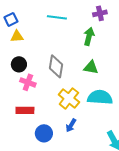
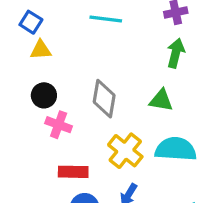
blue square: (11, 19) -> (31, 22), turned -32
green arrow: (89, 36) -> (176, 53), moved
red rectangle: (25, 110) -> (73, 172), moved

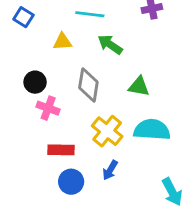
yellow triangle: (41, 50) -> (62, 42), moved
green arrow: (176, 53) -> (110, 45), moved, turned -70

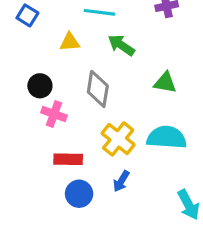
green triangle: (139, 86) -> (165, 83), moved

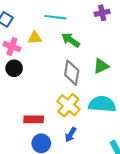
green triangle: (165, 83) -> (101, 66), turned -35
gray diamond: (98, 89) -> (72, 73), moved
pink cross: (54, 114) -> (12, 47), moved

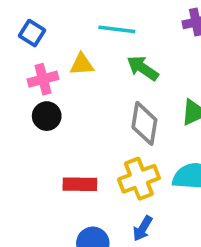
pink cross: (12, 47) -> (43, 79), turned -35
yellow cross: (68, 105) -> (139, 179), turned 30
red rectangle: (34, 119) -> (80, 184), moved

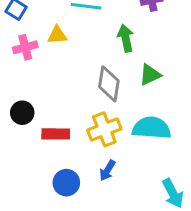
green arrow: (143, 68) -> (126, 38), moved, turned 44
black circle: (47, 116) -> (22, 113), moved

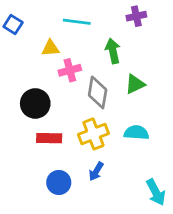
pink cross: (25, 47) -> (70, 70), moved
black circle: (22, 113) -> (35, 103), moved, size x1.4
cyan semicircle: (152, 128) -> (136, 133), size x0.7

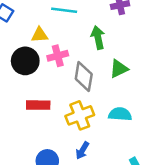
black circle: (35, 103) -> (25, 61), moved
red rectangle: (49, 138) -> (38, 105), moved

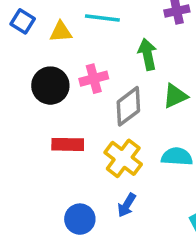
yellow triangle: (40, 35) -> (61, 32), moved
gray diamond: (84, 76) -> (128, 106), turned 44
yellow cross: (80, 115) -> (123, 158), turned -32

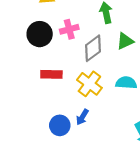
blue arrow: (127, 205) -> (82, 117), moved

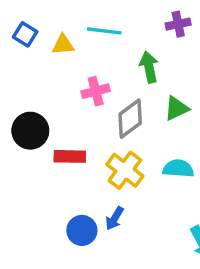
black circle: (40, 34) -> (30, 131), moved

